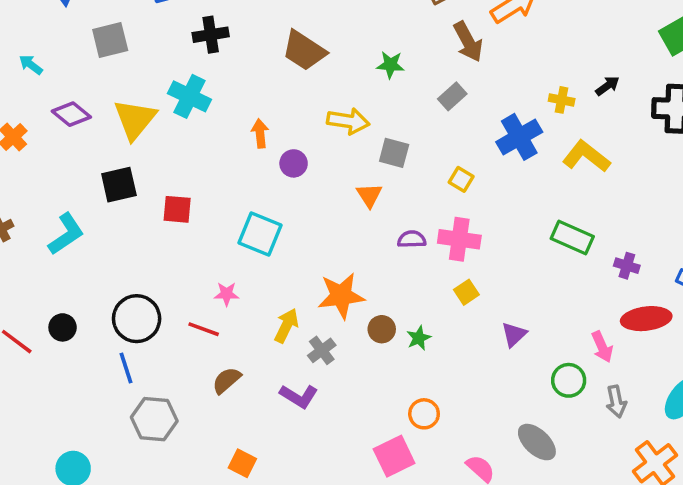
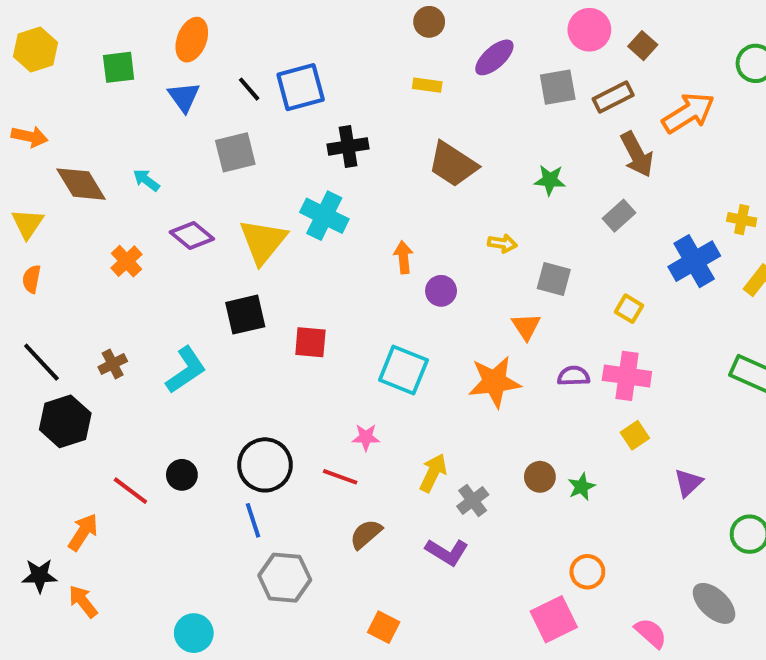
yellow arrow: (348, 121) -> (502, 243), size x0.6
orange star: (341, 296) -> (494, 382), moved

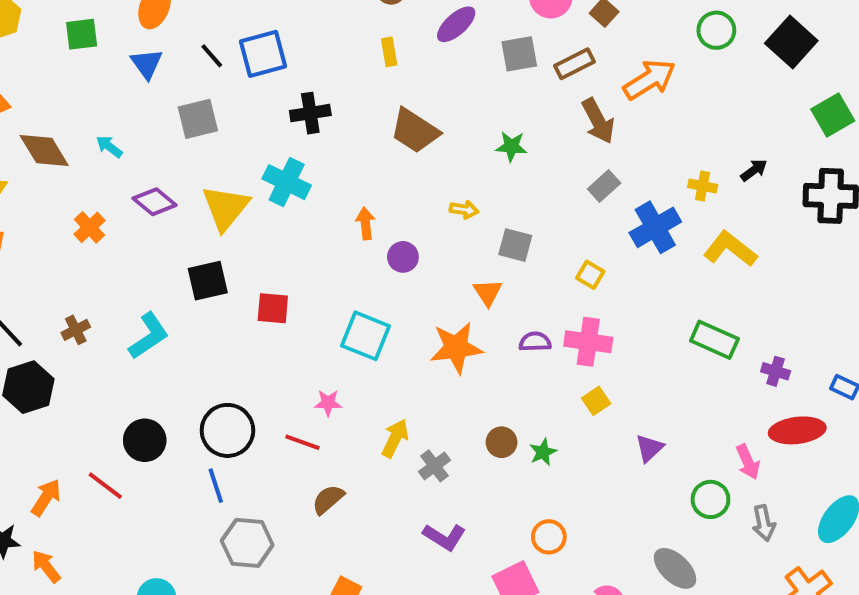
yellow rectangle: (427, 85) -> (389, 52), turned 72
gray rectangle: (619, 216) -> (604, 186), moved
black circle: (182, 475) -> (145, 440), size x1.4
red line: (130, 491) -> (105, 486), moved
purple L-shape: (447, 552) -> (444, 537), moved

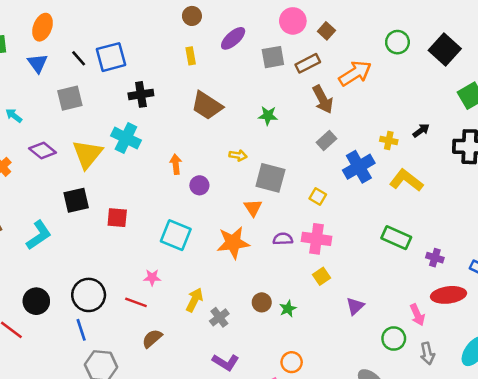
gray square: (515, 245) -> (270, 178), size x1.4

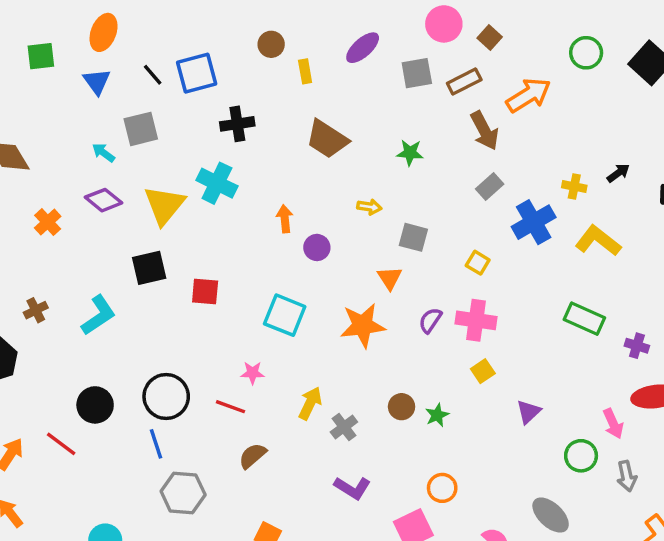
brown circle: (192, 16) -> (271, 44), moved
cyan arrow: (14, 116) -> (104, 153), moved
gray square: (270, 178) -> (413, 237), size x0.7
purple semicircle: (283, 239) -> (430, 320), turned -54

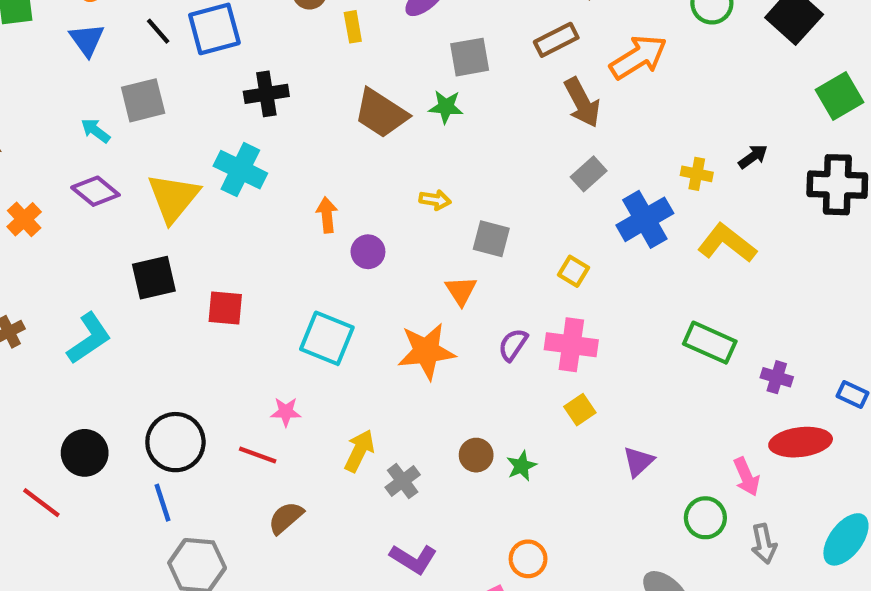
gray square: (417, 73) -> (470, 57), moved
green star: (410, 153) -> (446, 107), moved

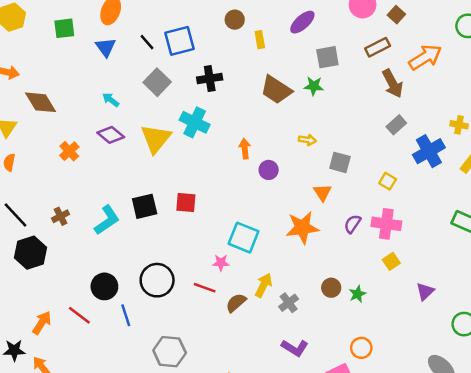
gray square: (143, 100) -> (157, 82), moved, turned -32
black square: (154, 278) -> (145, 206), moved
cyan square: (327, 338) -> (243, 238), moved
blue line: (162, 503) -> (126, 315), moved
brown semicircle: (286, 518) -> (236, 303), moved

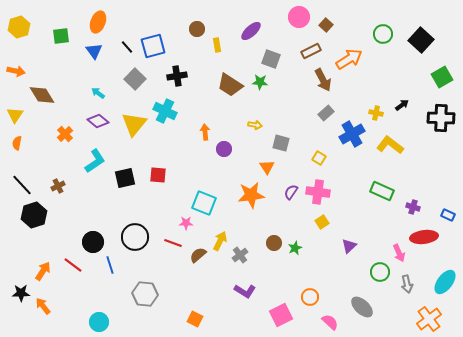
gray square: (327, 57) -> (271, 59), turned 30
cyan L-shape: (107, 220) -> (95, 161), moved
orange circle: (361, 348) -> (310, 297), moved

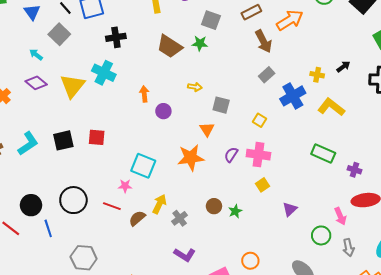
gray square: (135, 79) -> (59, 34), moved
cyan L-shape: (95, 161) -> (28, 143), moved

